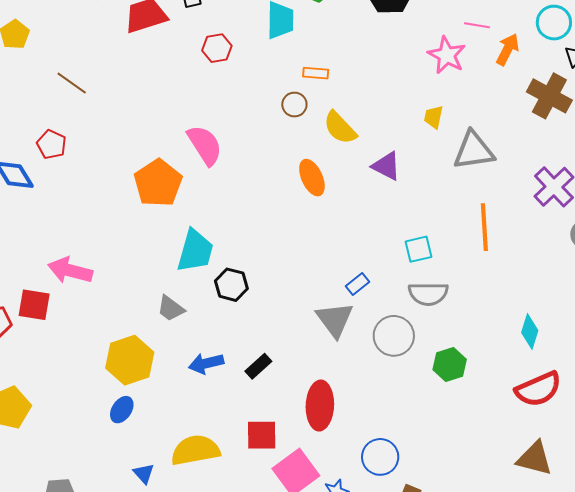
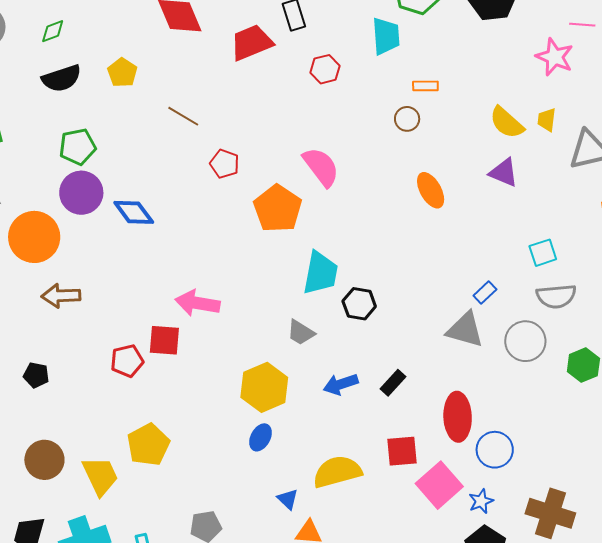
yellow semicircle: (340, 128) -> (507, 123), moved
red pentagon: (51, 144) -> (225, 164), moved
gray triangle: (335, 319) -> (465, 330), turned -33
blue circle: (380, 457) -> (495, 450), moved

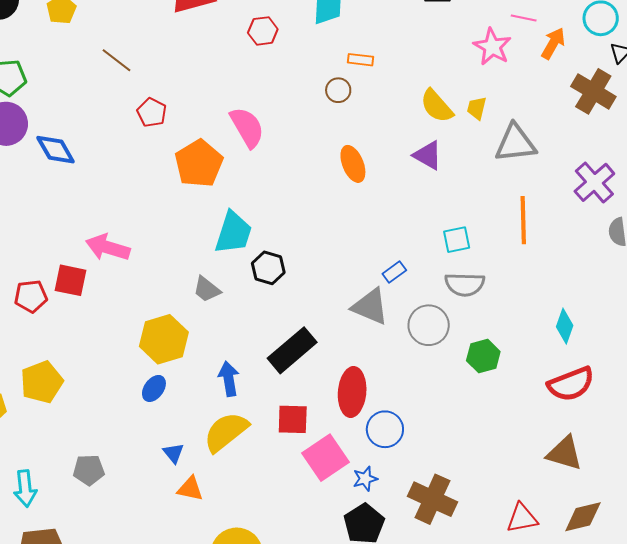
black rectangle: (393, 383) -> (292, 350), size x1.8
blue arrow: (341, 384) -> (229, 379), moved, turned 92
yellow semicircle: (337, 472) -> (226, 432), turned -30

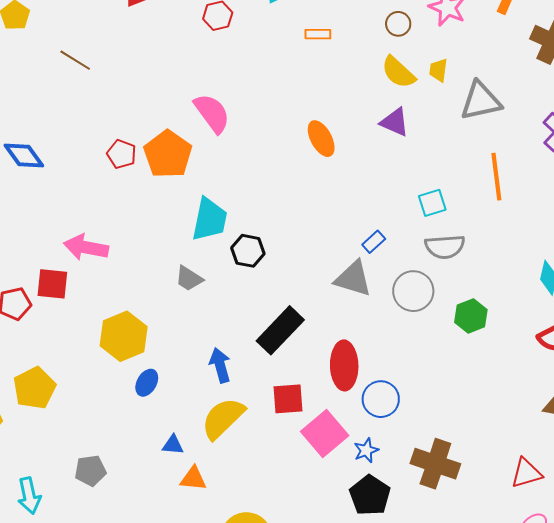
brown circle: (338, 90) -> (398, 24), moved
red pentagon: (152, 112) -> (122, 154), moved
yellow hexagon: (164, 339) -> (124, 336), moved
blue triangle: (173, 453) -> (173, 445), turned -40

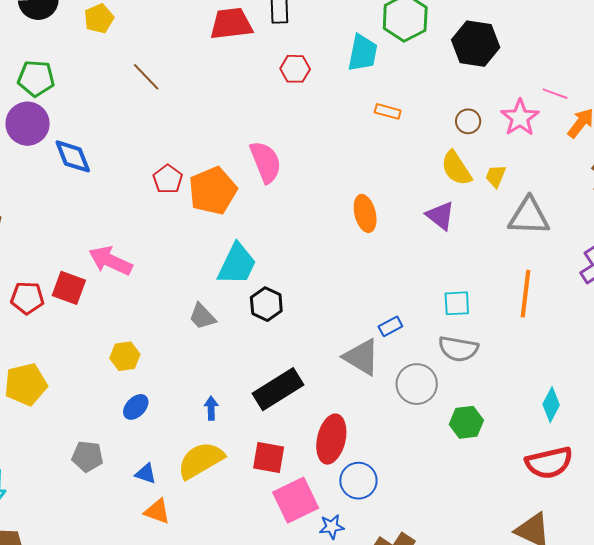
yellow hexagon: (124, 336) -> (125, 356), size x0.6
blue arrow: (220, 365) -> (211, 408), size x0.7
gray pentagon: (90, 471) -> (87, 456), moved

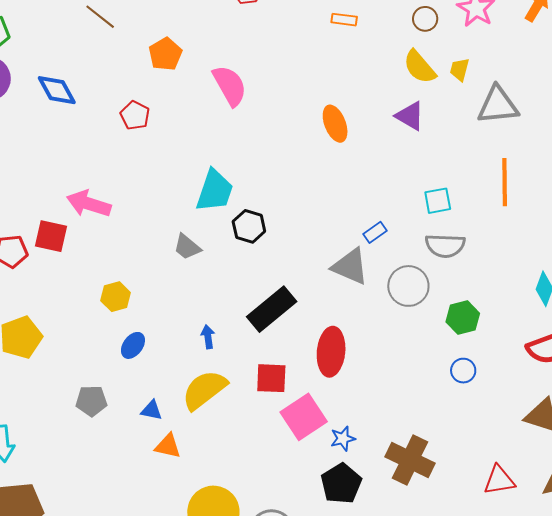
blue diamond: (73, 156) -> (57, 90), moved
orange pentagon: (213, 191) -> (165, 54), moved, size x0.7
blue circle: (358, 481) -> (463, 371), moved, size x0.7

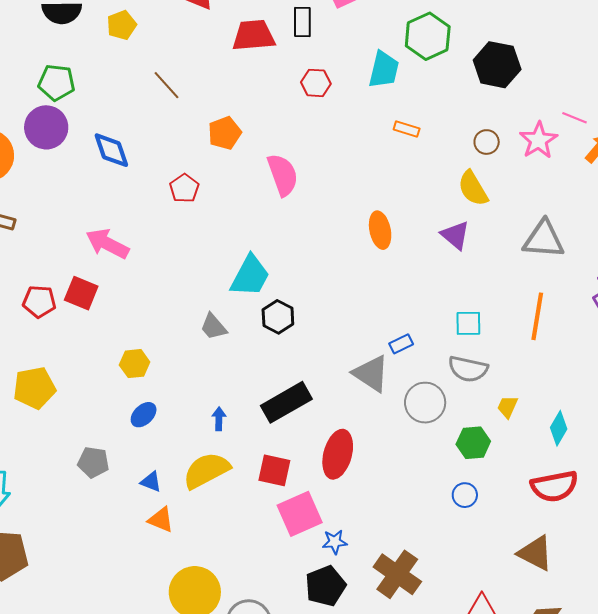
yellow trapezoid: (460, 70) -> (507, 407), moved
pink arrow: (89, 204) -> (107, 244), moved

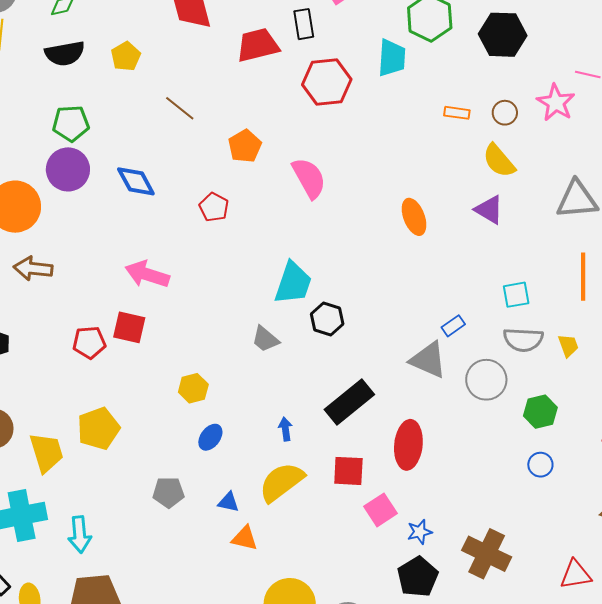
red hexagon: (316, 83) -> (327, 82), size x1.6
orange rectangle: (407, 129) -> (457, 113), moved
yellow trapezoid: (507, 407) -> (568, 346), moved, turned 145
pink square: (300, 514) -> (381, 510), size x0.7

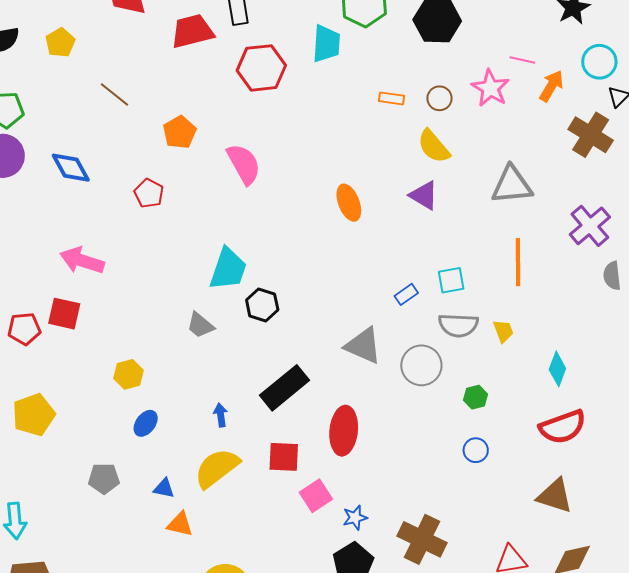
blue rectangle: (453, 326) -> (406, 294), moved
green hexagon: (540, 412) -> (476, 397), size x0.7

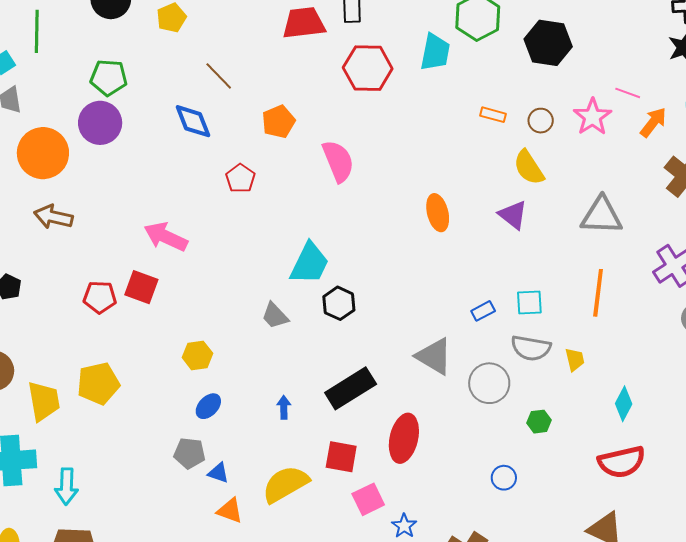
blue diamond: (71, 168) -> (193, 121), moved
blue circle: (476, 450) -> (504, 478), moved
yellow semicircle: (217, 468) -> (285, 484), moved
gray pentagon: (104, 478) -> (189, 453), moved
blue star: (355, 518) -> (404, 526), turned -30

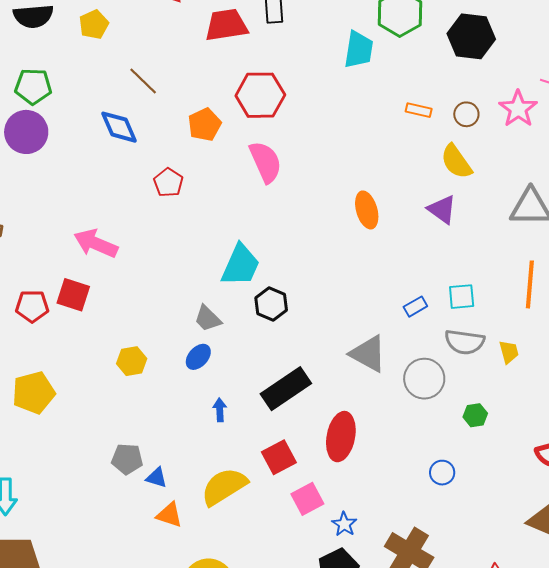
red hexagon: (368, 68) -> (260, 95), moved
blue ellipse: (208, 406) -> (198, 357), moved
red square: (341, 457) -> (279, 457), turned -36

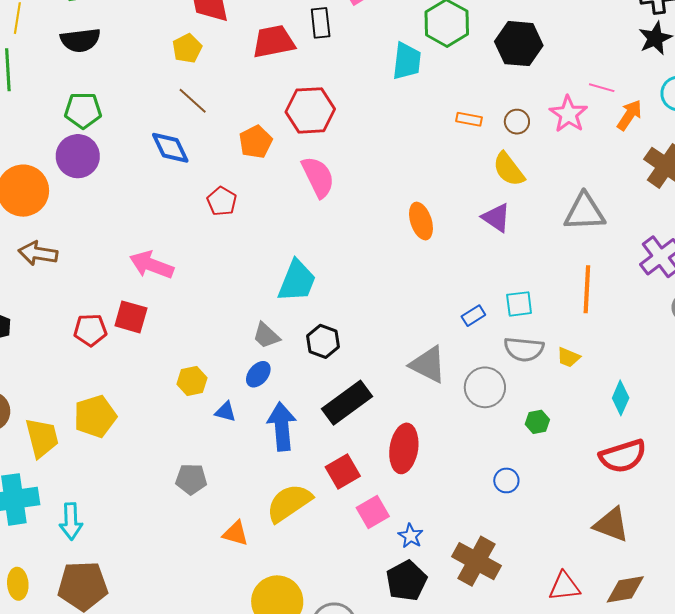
yellow pentagon: (94, 24) -> (187, 48), moved
black hexagon: (271, 304) -> (323, 341), moved
yellow trapezoid: (509, 352) -> (569, 357), turned 130
blue arrow: (220, 410) -> (282, 426), size x2.0
blue triangle: (157, 478) -> (225, 412), moved

